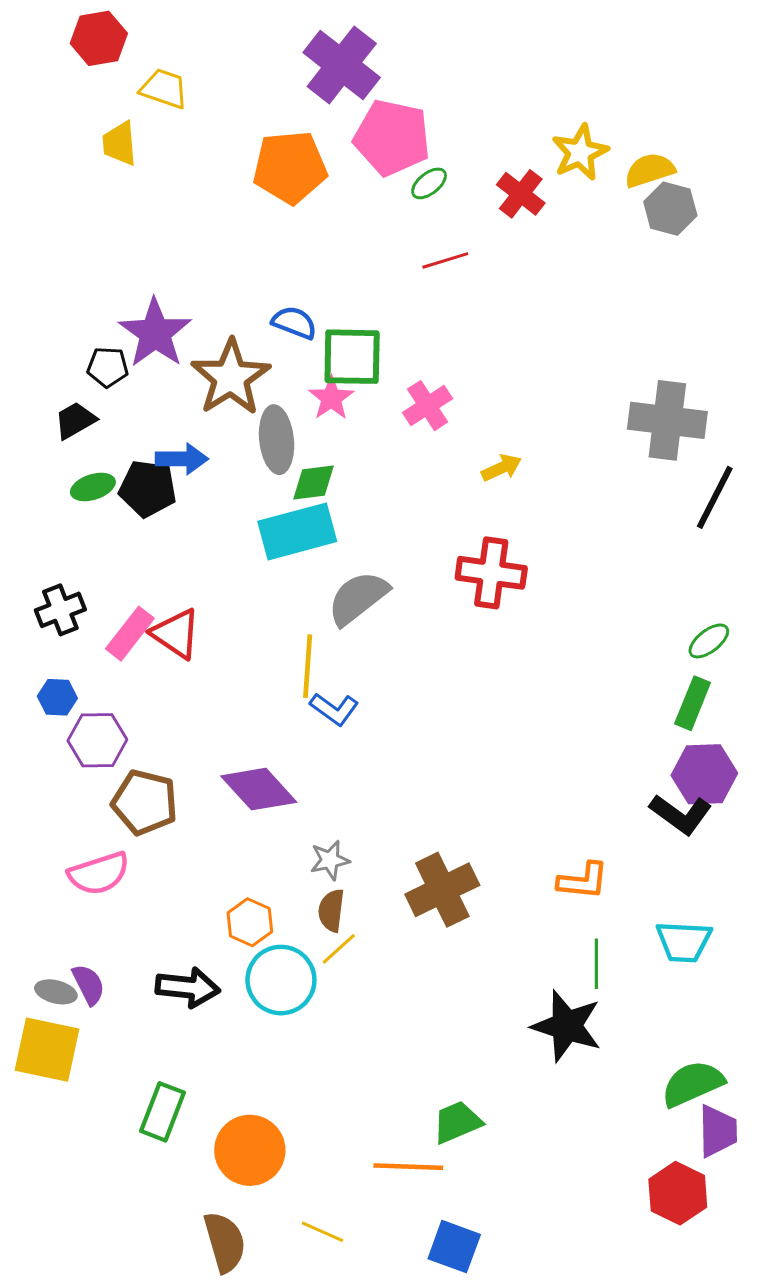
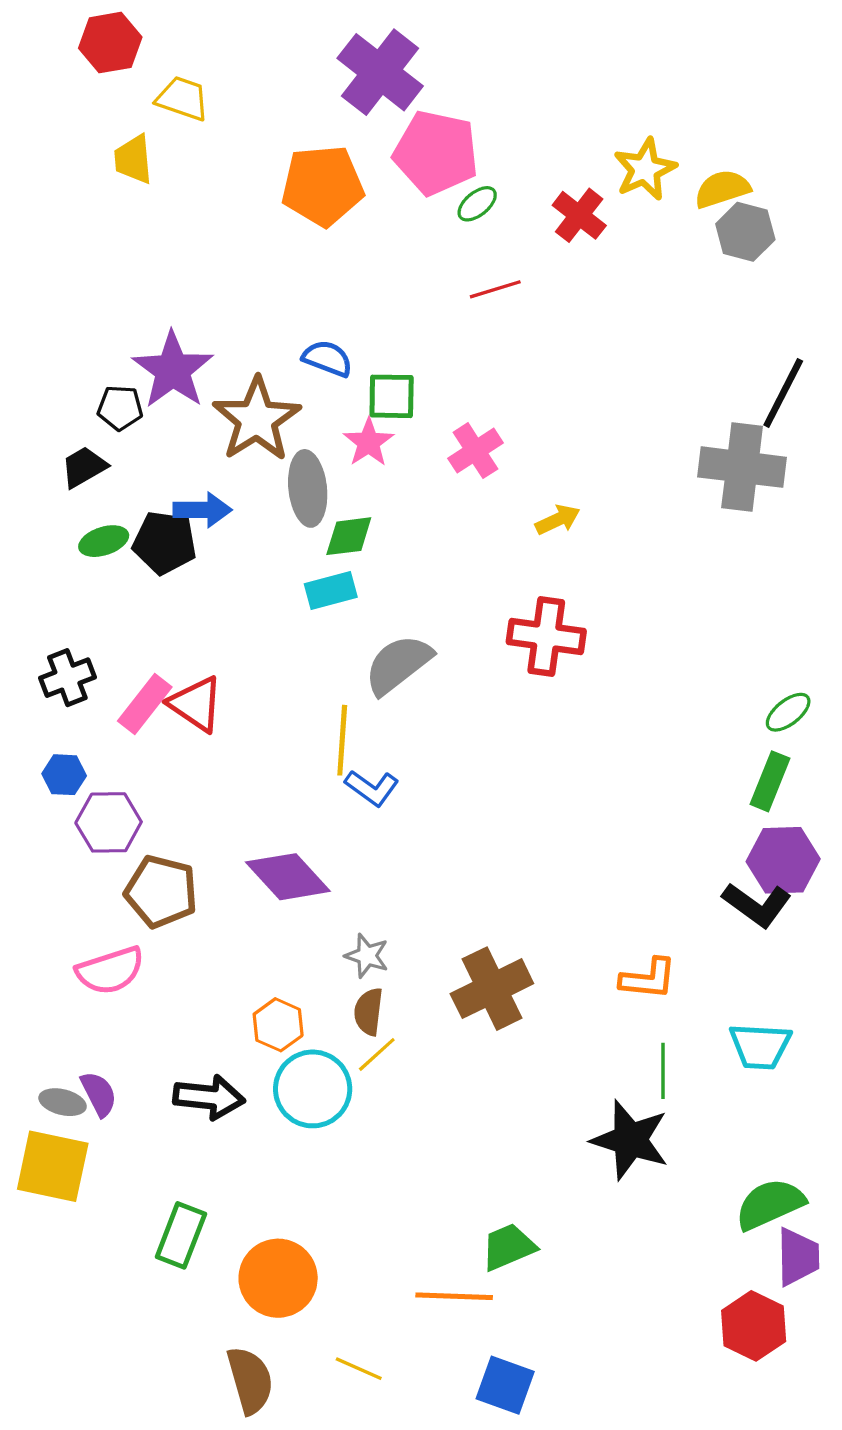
green square: (352, 357) -> (392, 396), size x0.7
black line: (715, 497) -> (783, 393), moved
cyan rectangle: (297, 531) -> (331, 590), size x0.6
gray star: (330, 860) -> (367, 956), turned 30

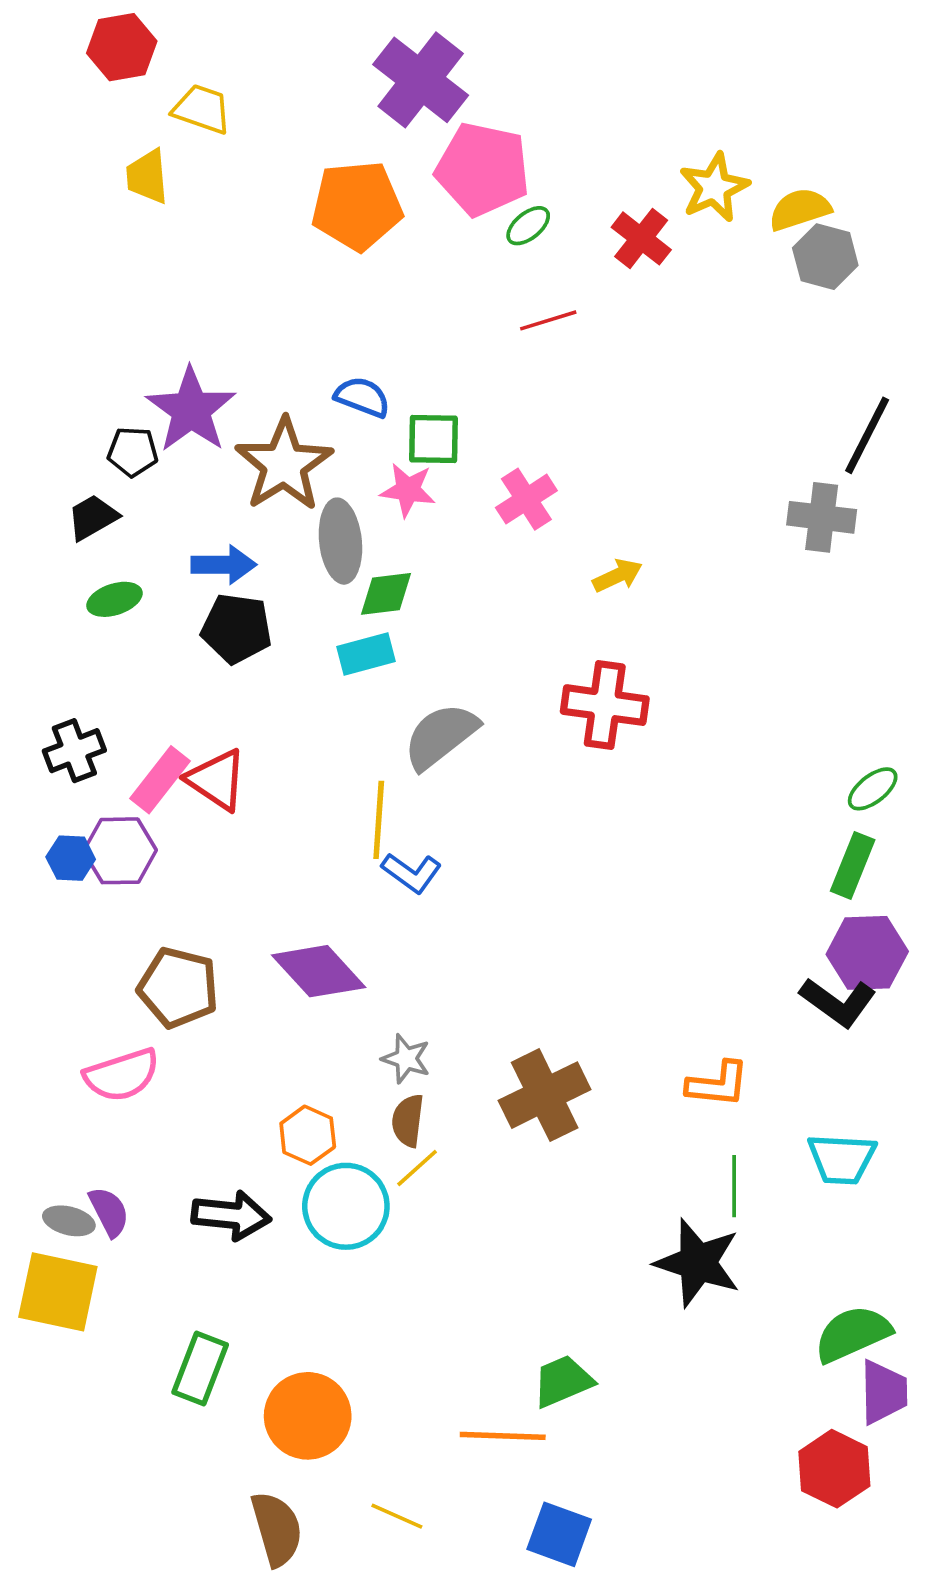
pink star: (369, 442) -> (408, 490), turned -30
gray cross: (742, 467) -> (822, 517), size x0.7
black pentagon: (165, 543) -> (237, 628), moved
purple hexagon: (109, 822) -> (120, 851), moved

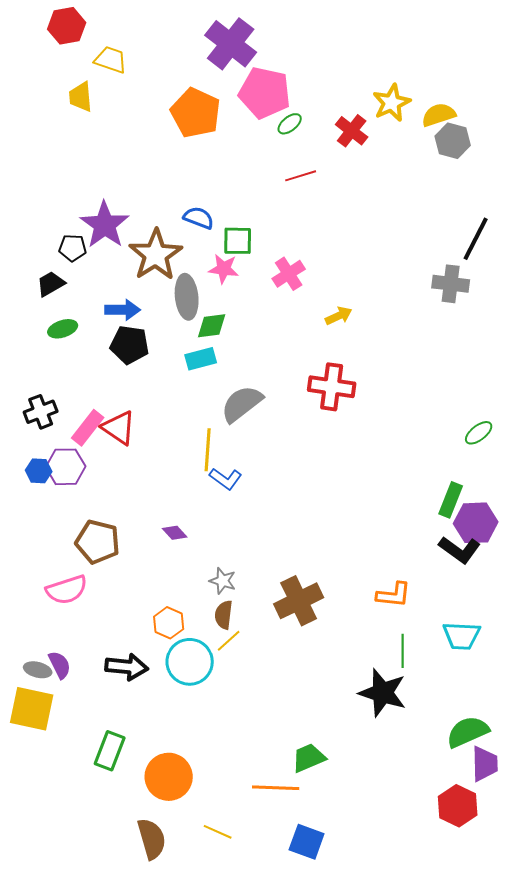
orange pentagon: (357, 206) -> (196, 113), turned 30
green rectangle: (853, 865) -> (451, 500), moved
purple diamond: (319, 971) -> (175, 533), size x0.5

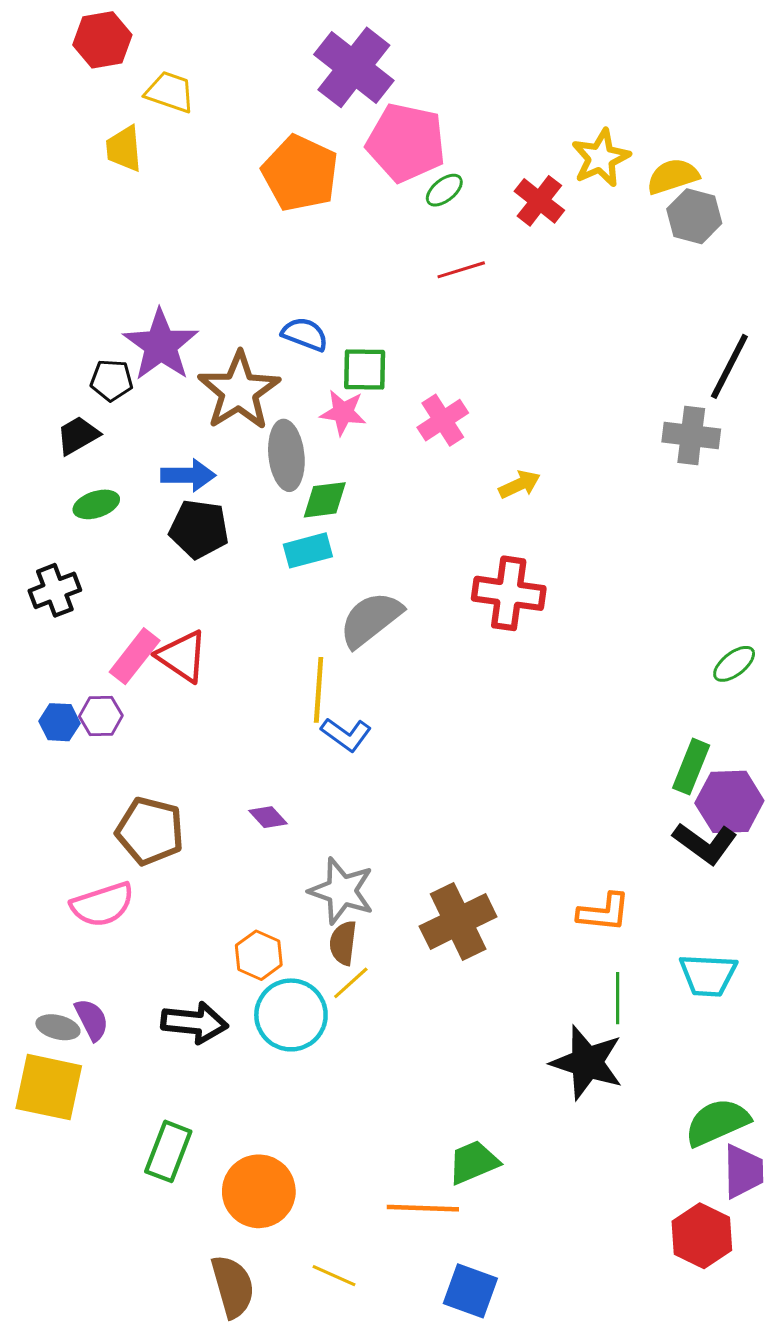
black cross: (41, 412) -> (55, 590), moved
purple hexagon: (66, 467) -> (101, 716), size x0.7
gray star: (223, 581) -> (342, 891), size x1.6

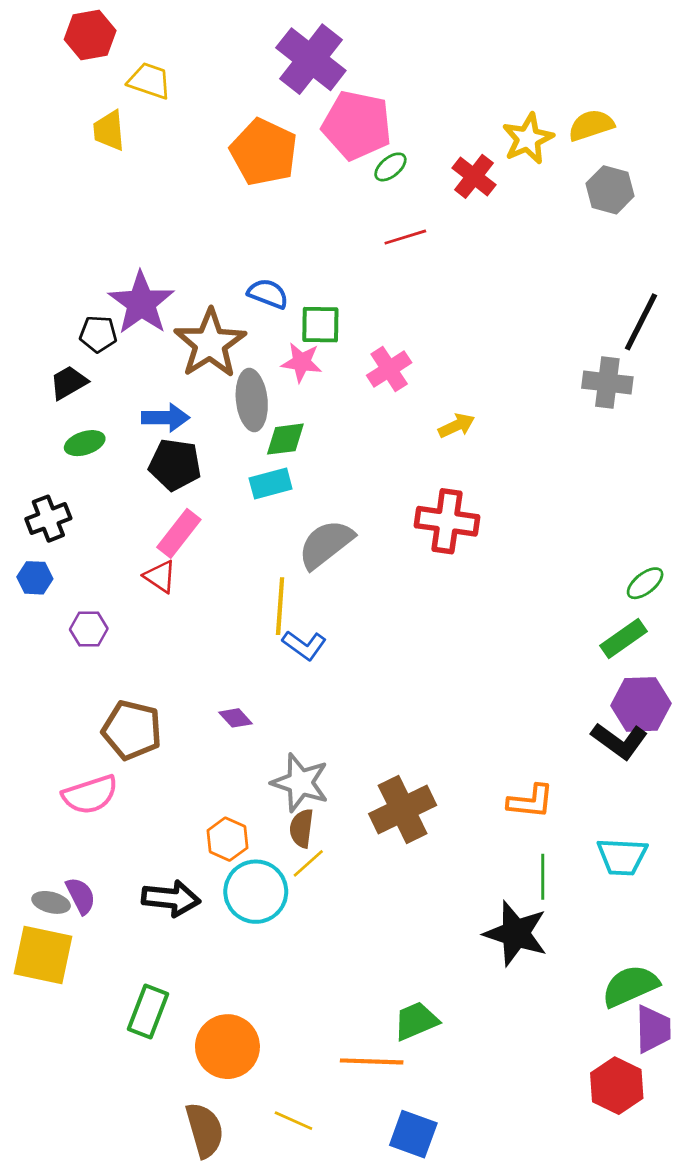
yellow semicircle: (673, 176) -> (591, 125), moved
pink rectangle: (135, 656) -> (179, 533), moved
red triangle: (182, 656) -> (160, 576), size x0.7
blue hexagon: (59, 722) -> (35, 578), moved
green rectangle: (691, 767) -> (623, 638), moved, turned 33

